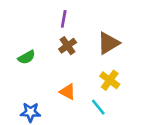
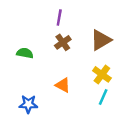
green semicircle: (27, 57) -> (25, 53), turned -140
cyan line: (98, 107) -> (103, 97), moved, turned 63

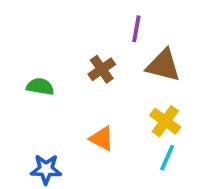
purple line: (59, 18) -> (136, 29), moved
brown triangle: (101, 40) -> (163, 65), turned 45

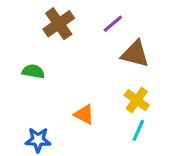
purple line: (136, 29) -> (113, 24), turned 40
brown cross: (102, 69) -> (59, 24), moved, size x1.4

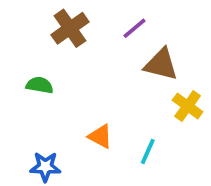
yellow cross: (137, 100) -> (188, 106), moved
cyan line: (138, 130) -> (148, 152), moved

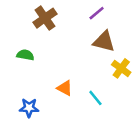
purple line: (134, 28) -> (97, 13), moved
cyan line: (148, 152) -> (95, 98), turned -63

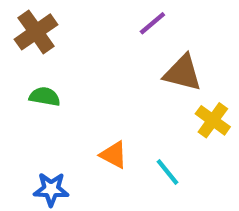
purple line: (97, 13) -> (152, 23), moved
brown cross: (45, 18) -> (36, 32), moved

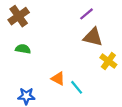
purple line: (152, 23) -> (86, 14), moved
cyan line: (168, 172) -> (77, 87), moved

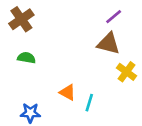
purple line: (86, 14) -> (114, 17), moved
cyan line: (77, 87) -> (89, 103), turned 56

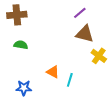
purple line: (114, 17) -> (80, 13), moved
brown cross: (21, 19) -> (17, 15), turned 30

